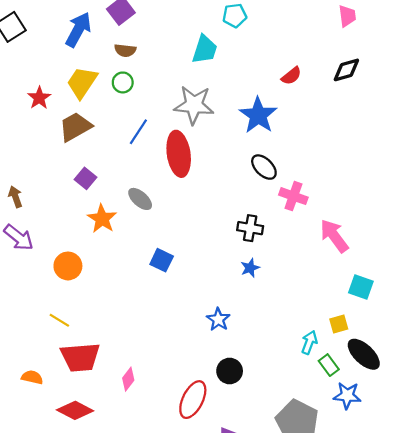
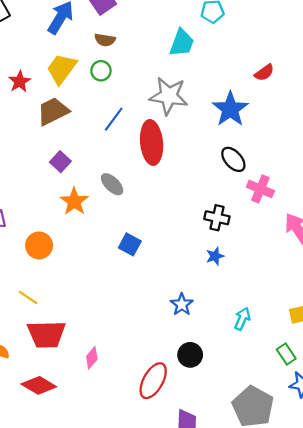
cyan arrow: (309, 342) -> (242, 319), moved

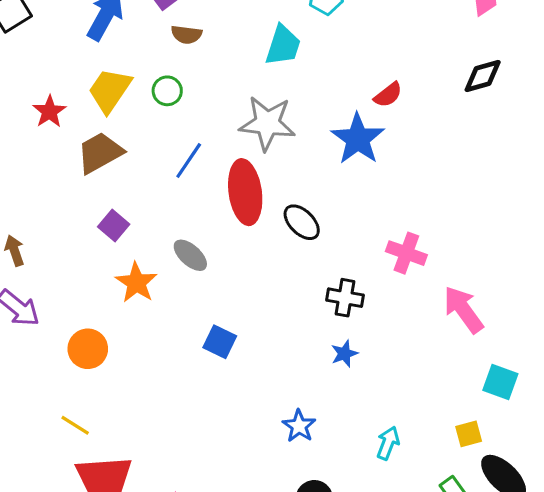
brown semicircle: (105, 40) -> (186, 35), moved
red semicircle: (264, 73) -> (388, 95), moved
black ellipse: (233, 159) -> (302, 222), moved

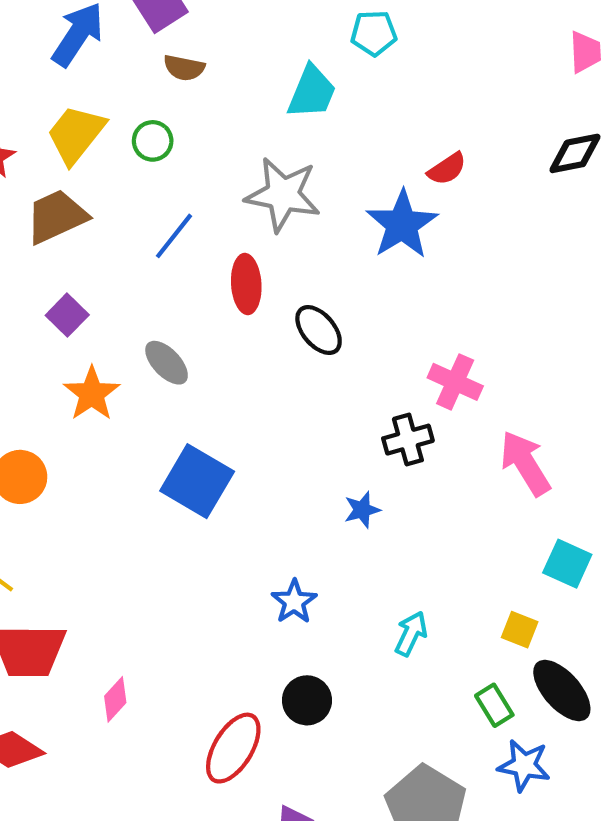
red ellipse: (245, 192) -> (246, 284), size x0.7
black cross: (345, 298) -> (408, 440), moved, turned -30
blue square: (220, 342) -> (197, 481), size x1.6
yellow square: (469, 434) -> (520, 630), turned 32

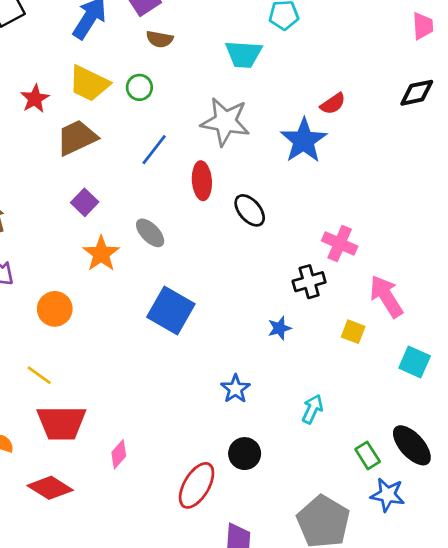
cyan trapezoid: (312, 92) -> (244, 54), turned 72
yellow trapezoid: (76, 134) -> (89, 84), turned -102
yellow square: (520, 630) -> (353, 332), moved

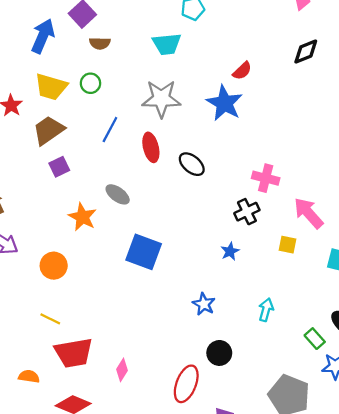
purple square: (85, 202) -> (59, 167), moved, turned 30

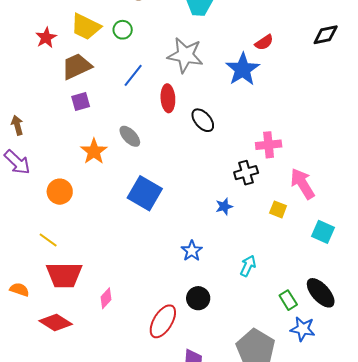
pink cross: (266, 178) -> (269, 145), turned -30

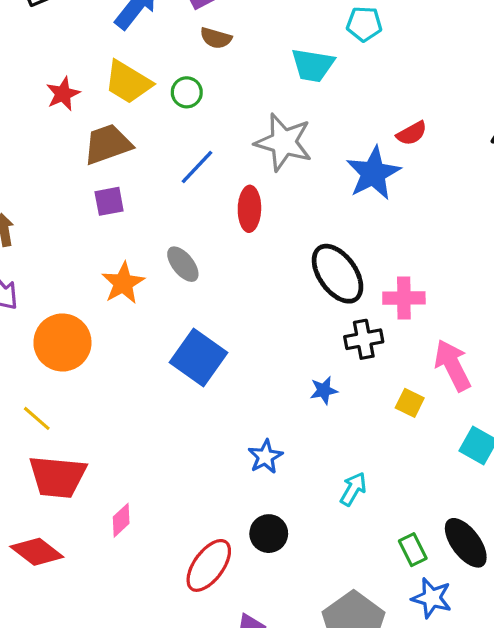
black ellipse: (203, 120) -> (338, 274), moved, size x1.5
orange circle: (60, 192) -> (62, 342), size x1.4

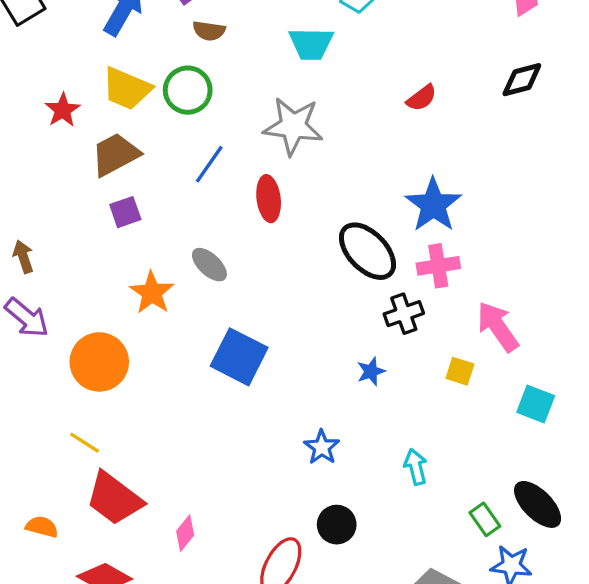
green circle: (187, 92) -> (188, 90), size x1.5
blue star: (373, 173) -> (433, 205), moved
red trapezoid: (58, 477) -> (114, 499), turned 40
cyan arrow: (353, 489) -> (416, 467), turned -36

